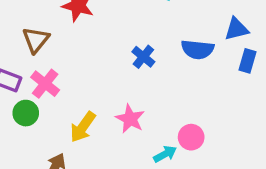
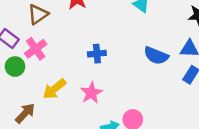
blue cross: (143, 57) -> (97, 54), moved, turned 30

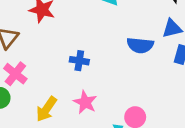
blue cross: (97, 54) -> (79, 61), turned 30

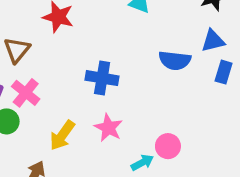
blue cross: (79, 61) -> (102, 78), size x1.4

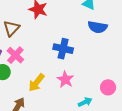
blue semicircle: (175, 60) -> (98, 27), moved
pink circle: (168, 146) -> (108, 87), moved

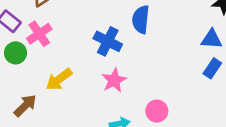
blue semicircle: (98, 27) -> (141, 19), moved, turned 72
pink star: (65, 80) -> (114, 80), moved

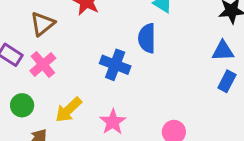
green circle: (16, 53) -> (22, 105), moved
pink star: (114, 80) -> (113, 122), moved

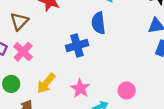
blue cross: (115, 65) -> (77, 46), turned -30

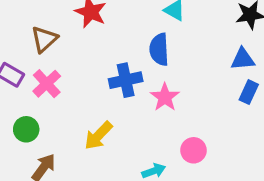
yellow arrow: (46, 83) -> (98, 136), moved
pink star: (80, 88) -> (165, 97), moved

